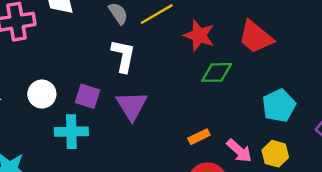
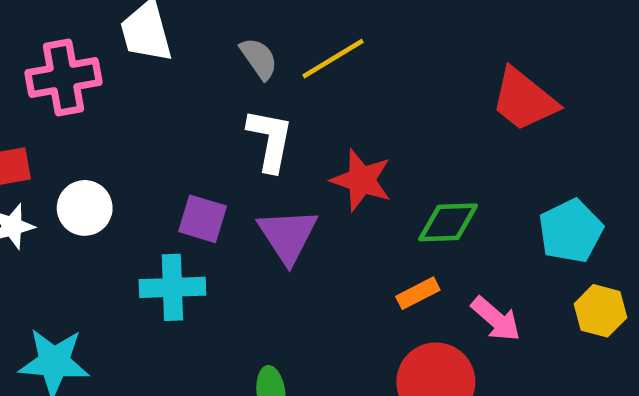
red star: (199, 35) -> (361, 180), moved
green diamond: (217, 72) -> (448, 222), moved
white circle: (42, 94) -> (85, 208), moved
yellow hexagon: (275, 154) -> (600, 311), moved

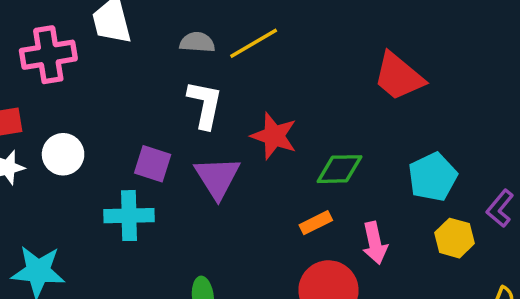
gray semicircle: (259, 58) -> (197, 42), turned -52
pink arrow: (496, 319) -> (375, 243), turned 36

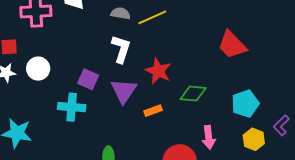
orange rectangle: (316, 223) -> (153, 111), moved

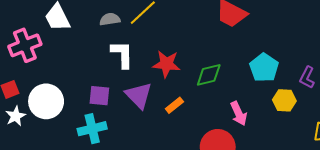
white circle: (38, 69) -> (46, 101), size x1.4

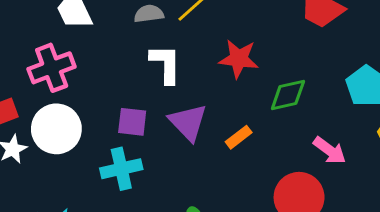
pink cross: (25, 45) -> (52, 68), moved
red star: (166, 64) -> (239, 59), moved
pink arrow: (239, 114) -> (330, 150), turned -30

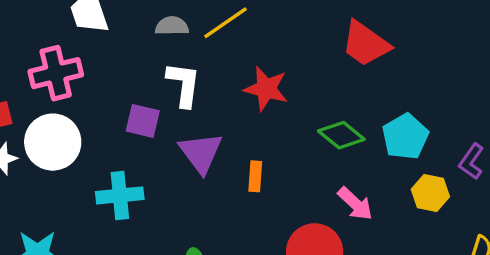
green diamond: (288, 95) -> (341, 135), moved, turned 45
purple square: (132, 122) -> (143, 121), moved
orange rectangle: (239, 137) -> (255, 176), turned -55

